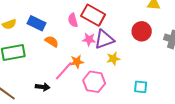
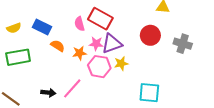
orange star: (77, 62) -> (79, 53), moved
pink line: (64, 71) -> (72, 88), moved
pink hexagon: (94, 82) -> (99, 67), moved
cyan square: (141, 87) -> (149, 93), size x1.5

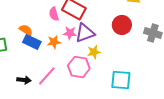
blue rectangle: (42, 27) -> (32, 42), moved
orange semicircle: (58, 46) -> (26, 30), moved
pink hexagon: (99, 67) -> (79, 67), moved

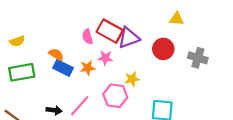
purple triangle: (85, 33) -> (129, 38), moved

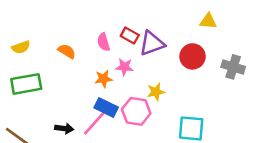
red rectangle: (110, 31) -> (130, 35), size x0.6
orange semicircle: (56, 55) -> (67, 51), moved
blue rectangle: (63, 68) -> (106, 108), moved

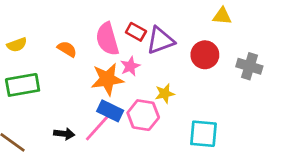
pink semicircle: (103, 42) -> (107, 39), size x1.6
pink star: (124, 67) -> (130, 66), turned -30
orange star: (103, 79) -> (107, 79), size x1.6

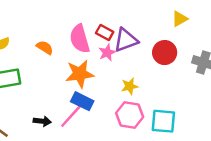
yellow triangle: (222, 16) -> (180, 19), turned -35
pink star: (130, 66) -> (107, 53), moved
pink hexagon: (143, 115) -> (130, 115), moved

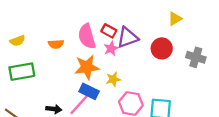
orange semicircle: (45, 48) -> (56, 44), turned 144
yellow star: (130, 86) -> (113, 79), moved

